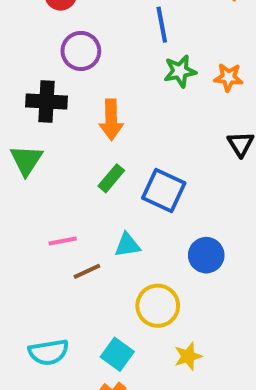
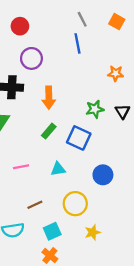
green star: (180, 71) -> (95, 109), moved
brown line: (87, 271) -> (35, 205), moved
cyan square: (117, 354) -> (52, 231), turned 30

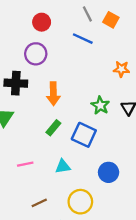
orange square: (117, 22) -> (111, 20), moved
red circle: (20, 26) -> (42, 22), moved
blue line: (78, 43) -> (83, 39), turned -54
green star: (95, 109) -> (100, 105), turned -30

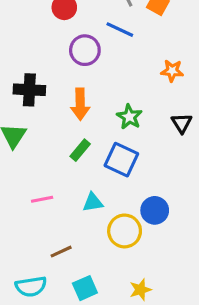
purple circle: (36, 54) -> (85, 50), moved
green star: (100, 105) -> (129, 117), moved
yellow circle: (80, 202) -> (125, 231), moved

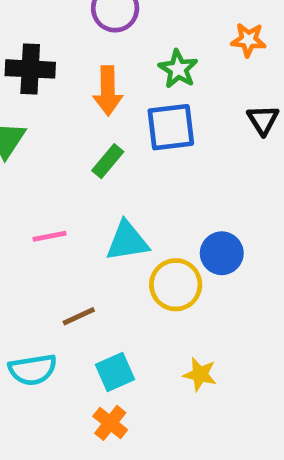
green star: (129, 117) -> (178, 69), moved
blue square: (121, 160) -> (171, 127), moved, turned -32
cyan triangle: (93, 202) -> (127, 241), size x1.4
yellow star: (140, 290) -> (200, 374), turned 30

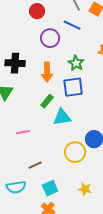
cyan triangle: (127, 241) -> (62, 117), moved

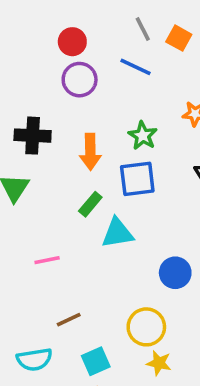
purple circle: (50, 38) -> (80, 80), moved
yellow circle: (75, 152) -> (146, 327), moved

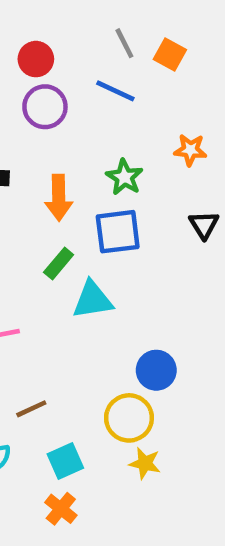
blue circle: (175, 273) -> (156, 370), moved

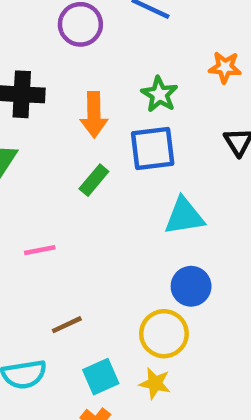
cyan triangle: (93, 300) -> (184, 216), moved
yellow star: (145, 463) -> (155, 383), moved

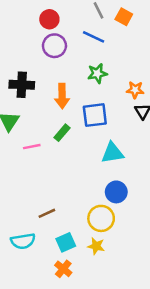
orange star: (225, 67) -> (135, 90), moved
green star: (159, 94) -> (97, 73), moved, turned 30
pink line: (40, 250) -> (32, 147), moved

